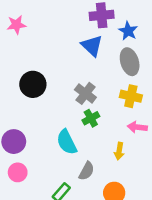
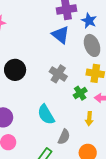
green cross: (91, 118) -> (80, 93), moved

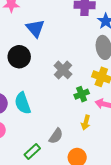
blue triangle: (61, 35) -> (35, 28), moved
cyan semicircle: (46, 115) -> (23, 103), moved

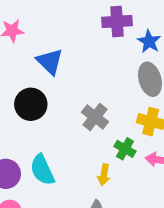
green cross: (82, 94) -> (125, 149), turned -32
yellow arrow: (86, 122) -> (104, 175), moved

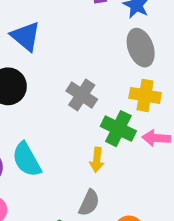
green cross: (125, 149) -> (118, 129), size x1.4

